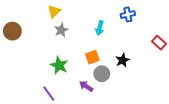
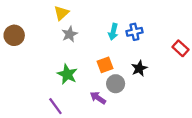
blue cross: (128, 14) -> (134, 32), moved

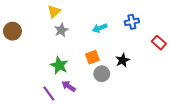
cyan arrow: (113, 32) -> (100, 28), turned 56
blue cross: (134, 32) -> (132, 22), moved
purple arrow: (98, 98) -> (69, 86), moved

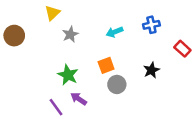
yellow triangle: (54, 11) -> (52, 13), moved
black star: (123, 60) -> (151, 70), moved

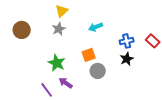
yellow triangle: (52, 13) -> (62, 11), moved
blue cross: (151, 25) -> (127, 41), moved
brown circle: (14, 36) -> (22, 30), moved

